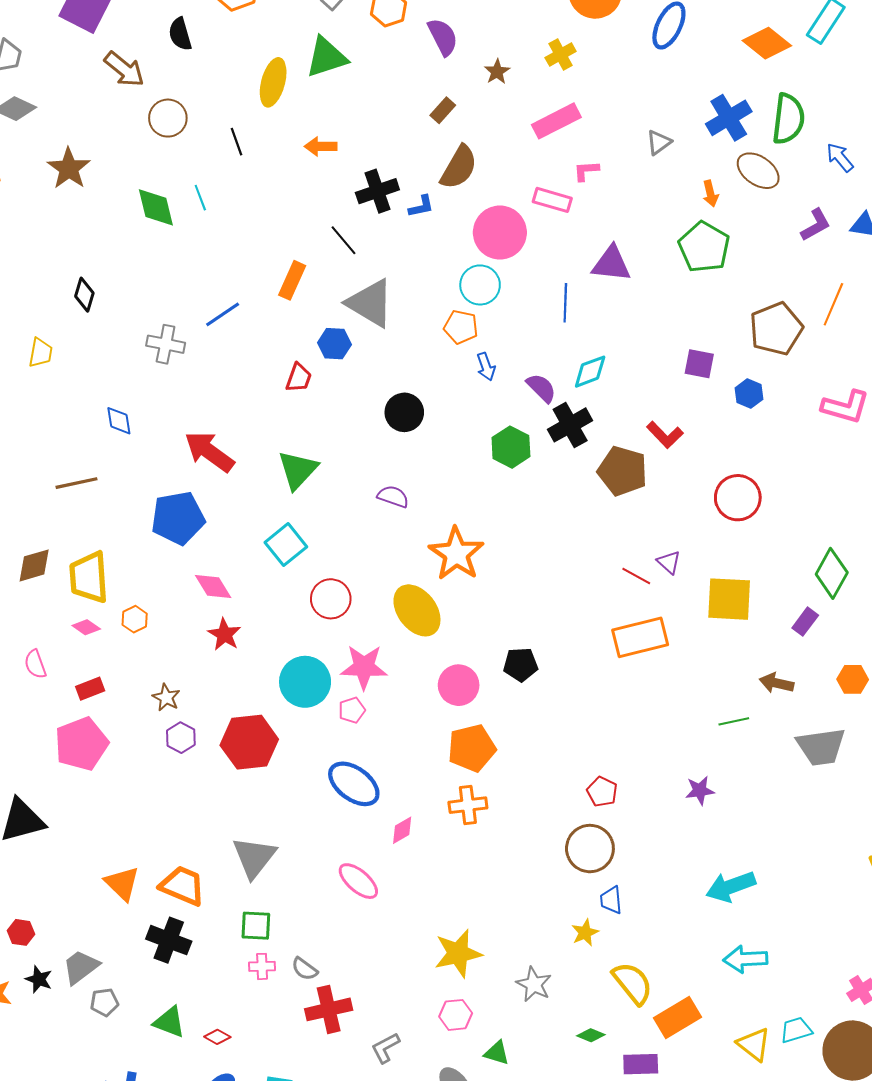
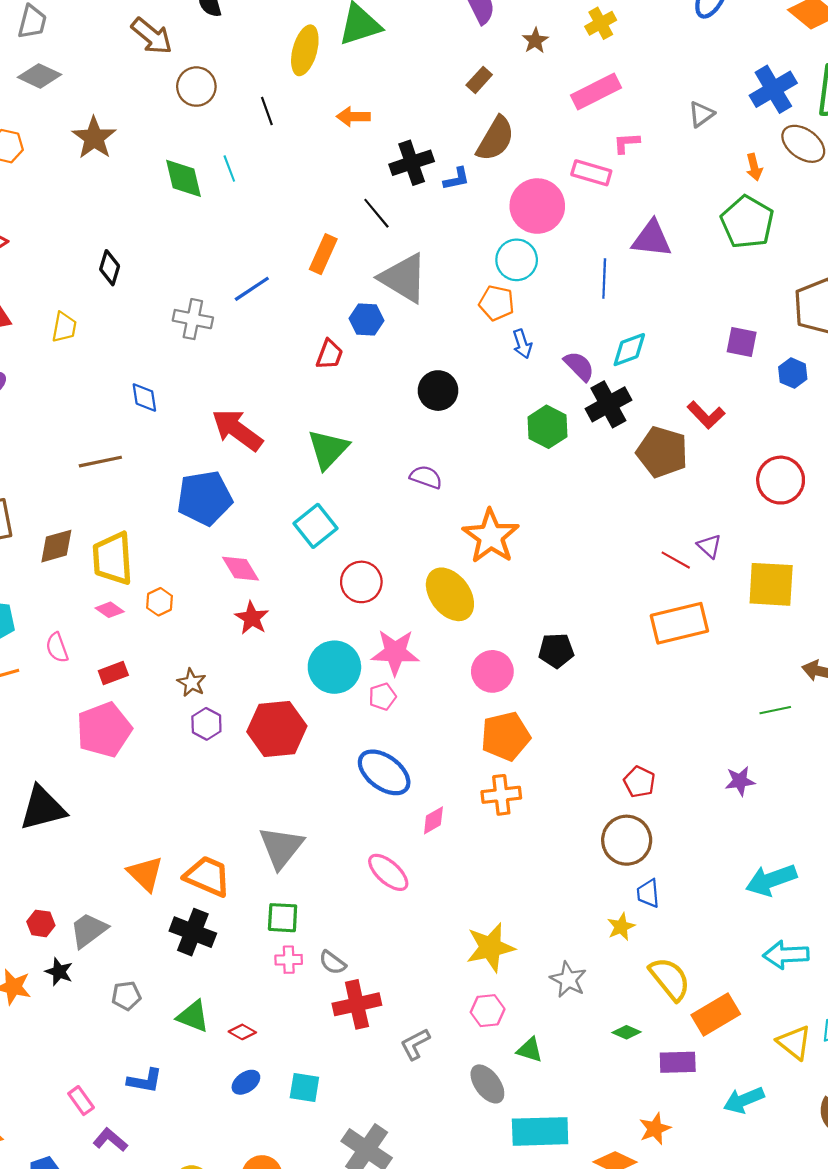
gray trapezoid: (81, 967) -> (88, 930), moved

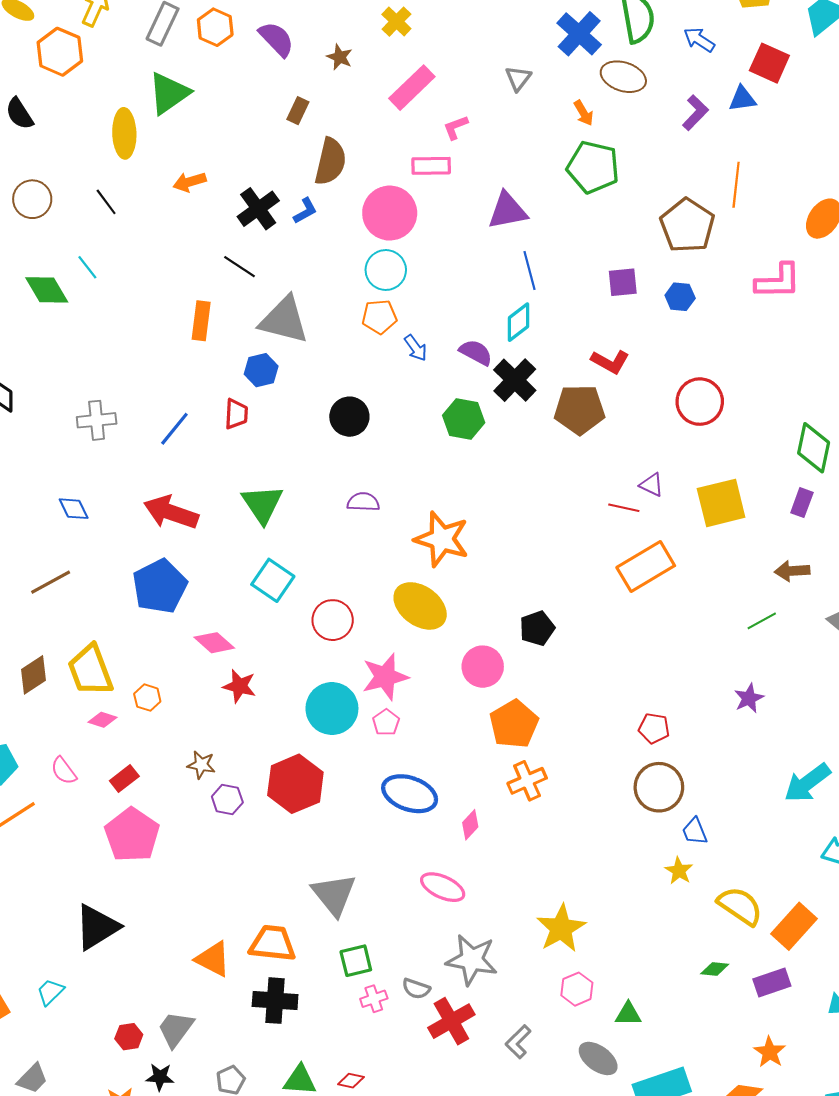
blue line: (604, 279) -> (530, 271), moved
blue line: (252, 289) -> (174, 429), moved
gray star: (568, 980) -> (472, 960), moved, size x1.4

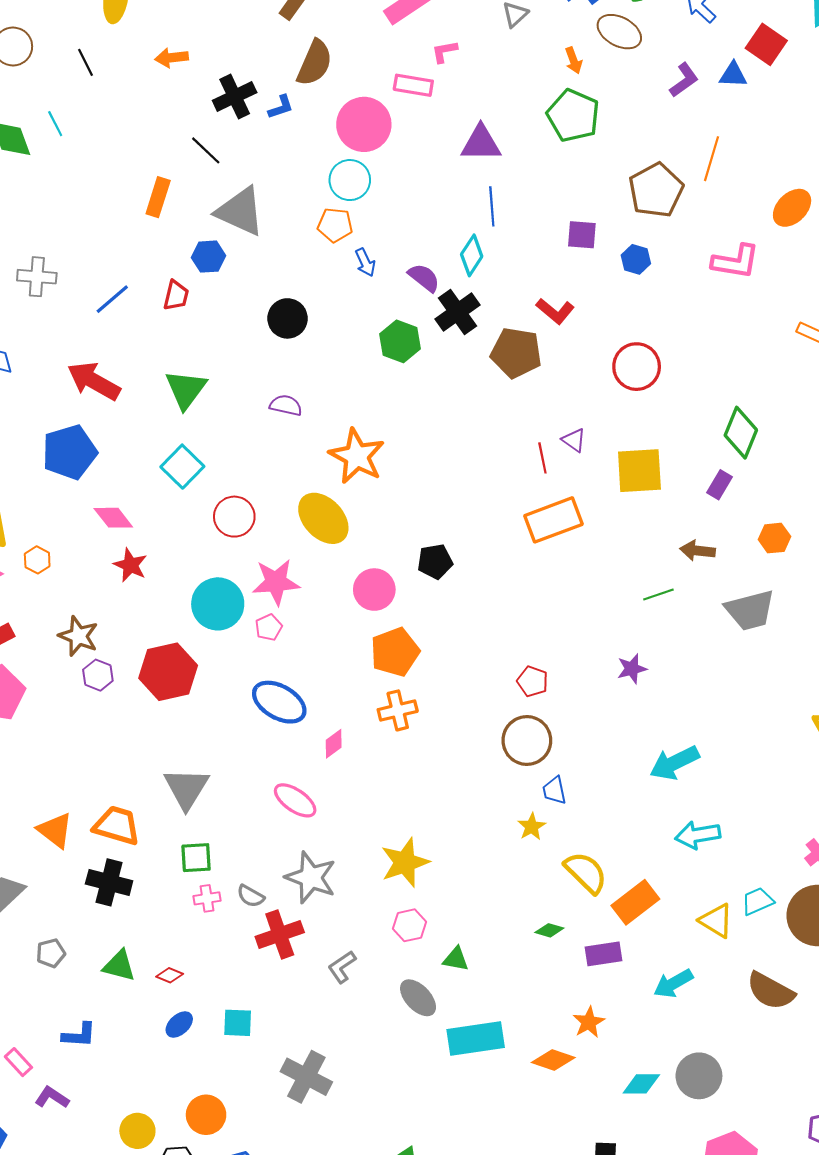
cyan diamond: (519, 322) -> (472, 255), turned -30
red line: (624, 508) -> (542, 458), turned 56
brown star: (201, 765) -> (78, 636), size x1.4

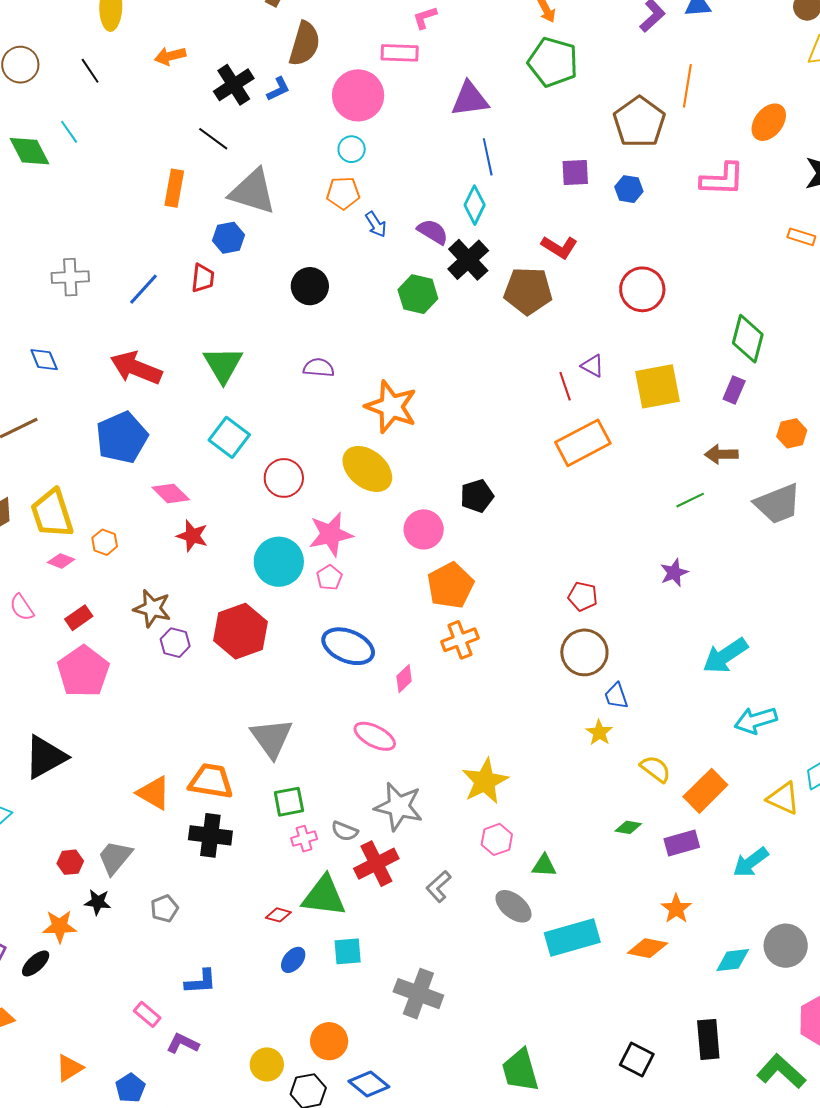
cyan circle: (350, 180) -> (352, 149), size x0.7
yellow semicircle: (586, 873) -> (655, 769), size x0.7
green triangle: (119, 966) -> (324, 896), moved, size x1.4

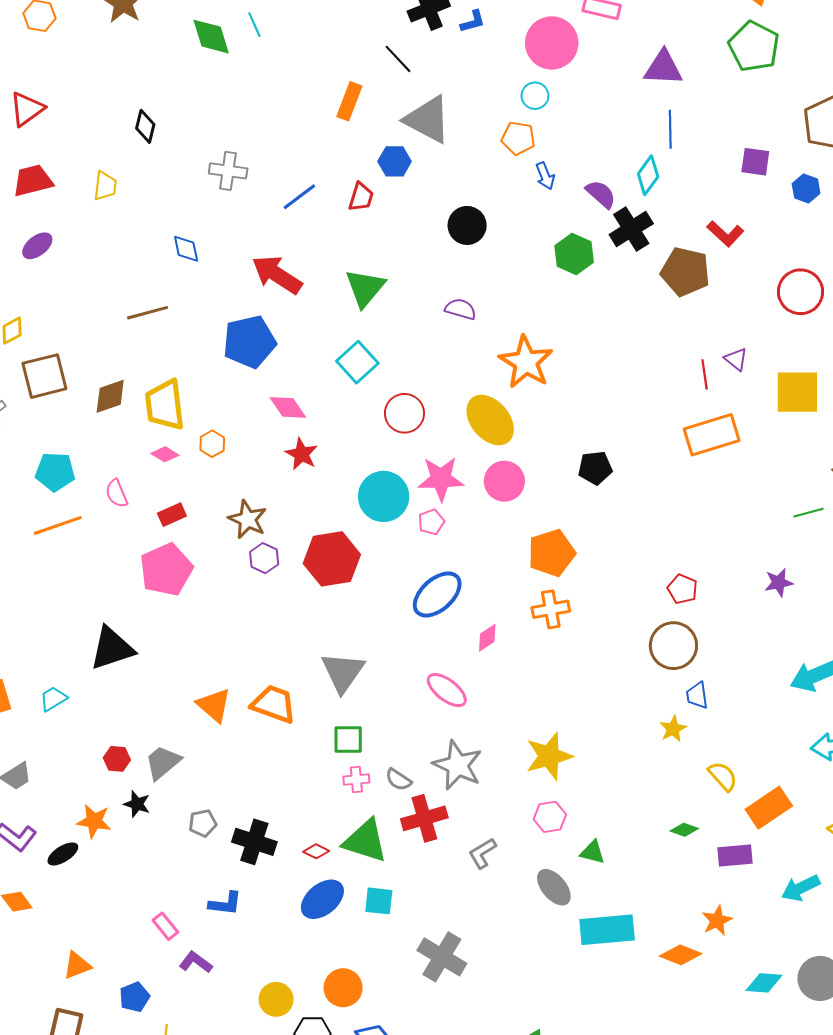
pink circle: (424, 529) -> (504, 481), moved
blue ellipse: (348, 646) -> (437, 594), turned -75
black cross: (210, 835) -> (254, 842), moved
blue ellipse: (293, 960) -> (322, 899), size x1.6

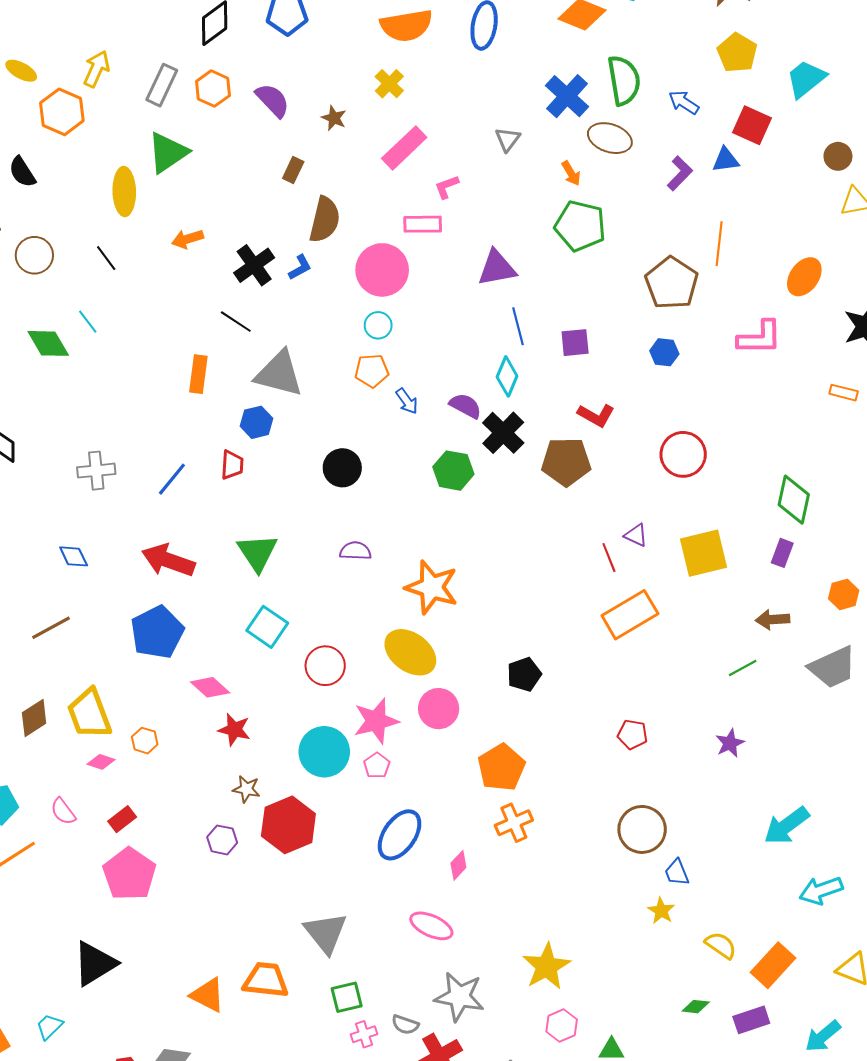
purple square: (755, 162) -> (575, 343), moved
brown star: (248, 519) -> (246, 789), moved, size x0.7
red pentagon: (682, 589) -> (633, 734), moved

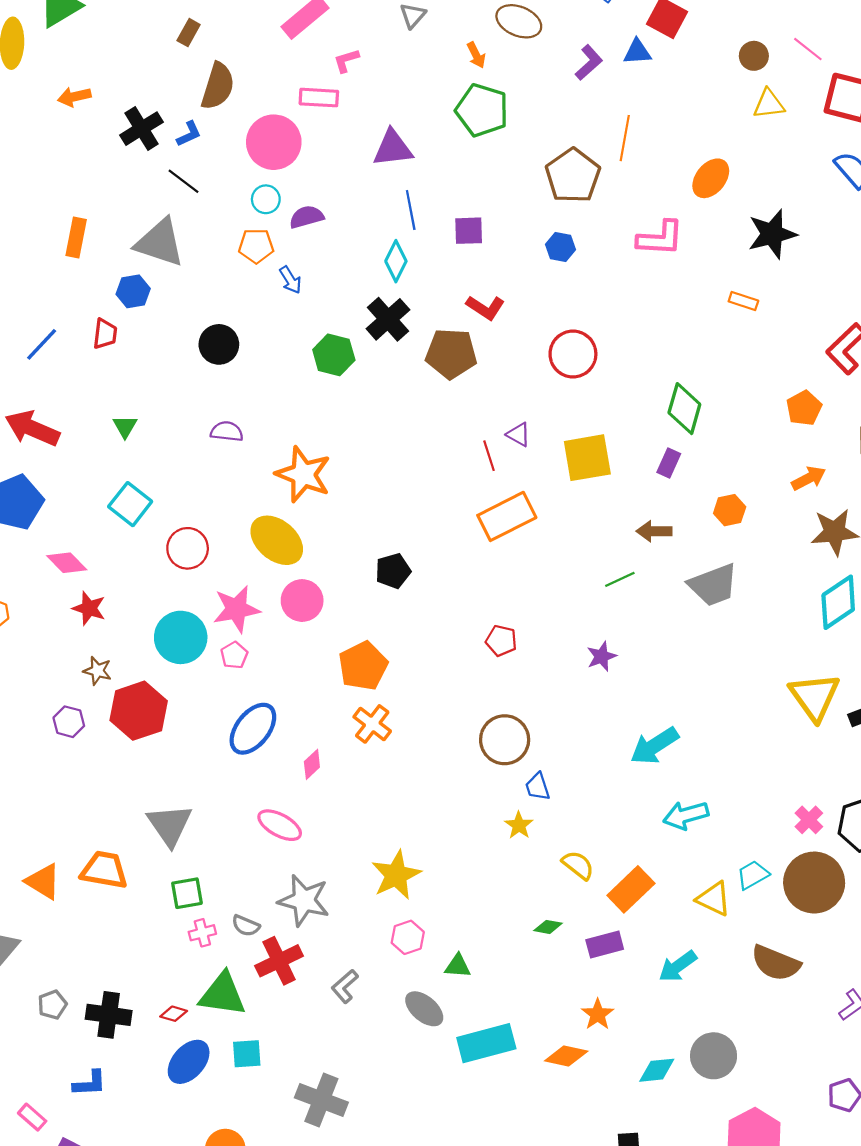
black line: (236, 322) -> (183, 181), moved
purple semicircle: (465, 406) -> (307, 217), moved, turned -48
green triangle: (257, 553) -> (125, 426), size x0.6
orange cross: (514, 823) -> (372, 724), turned -33

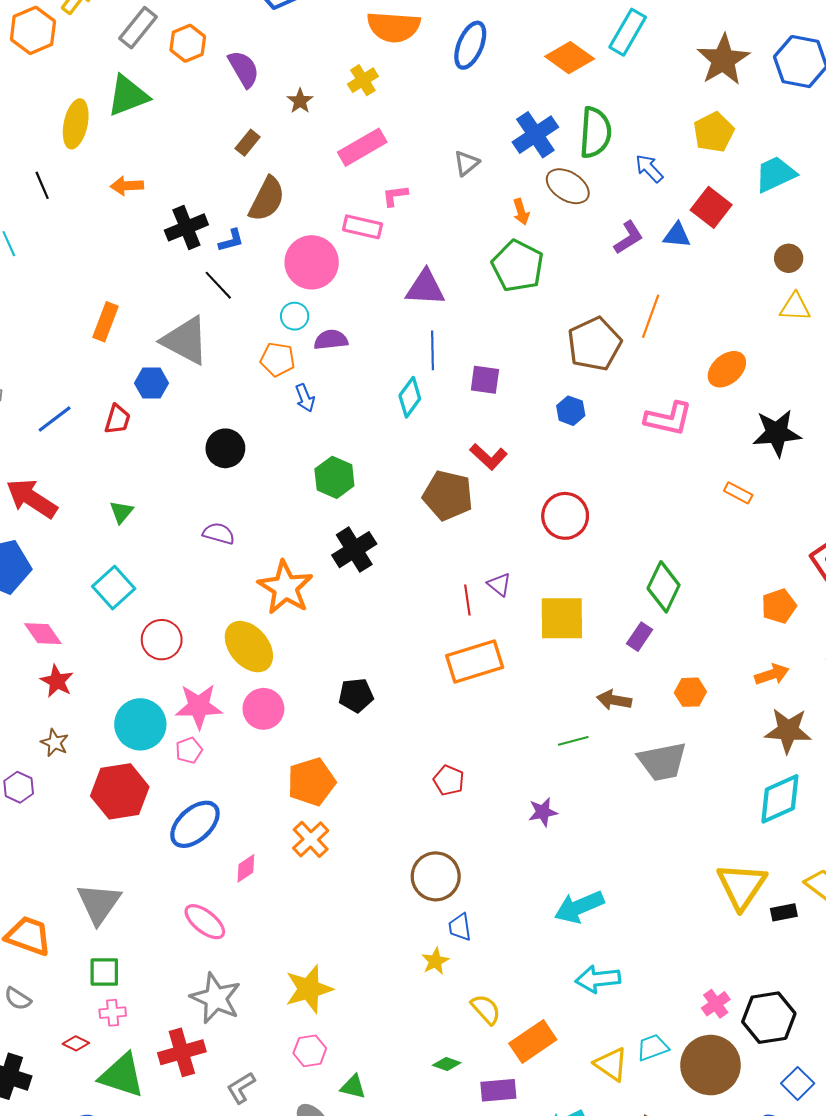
black cross: (388, 319) -> (354, 550), moved
red hexagon: (139, 711) -> (120, 791), moved
gray semicircle: (246, 926) -> (18, 999), moved
red diamond: (174, 1014) -> (76, 1043), moved

